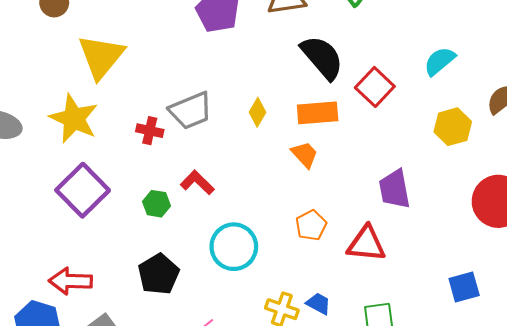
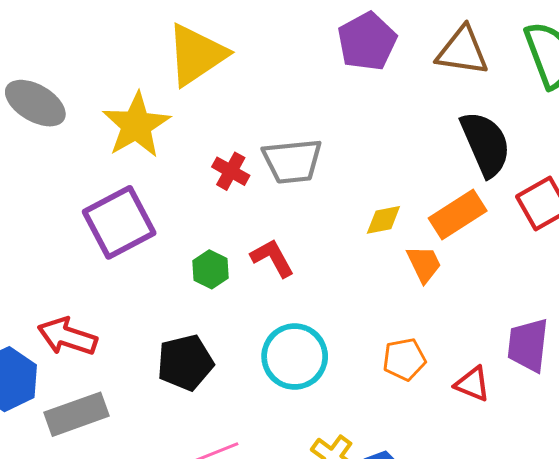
yellow diamond: (257, 112) -> (383, 220), moved, turned 32
orange rectangle: (318, 113) -> (458, 215), turned -45
red triangle: (366, 244) -> (472, 384), moved, size x0.7

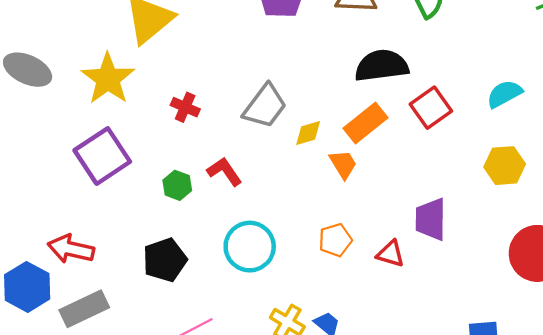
black semicircle: (486, 144) -> (382, 66), turned -68
gray trapezoid: (292, 161) -> (265, 106), moved, turned -42

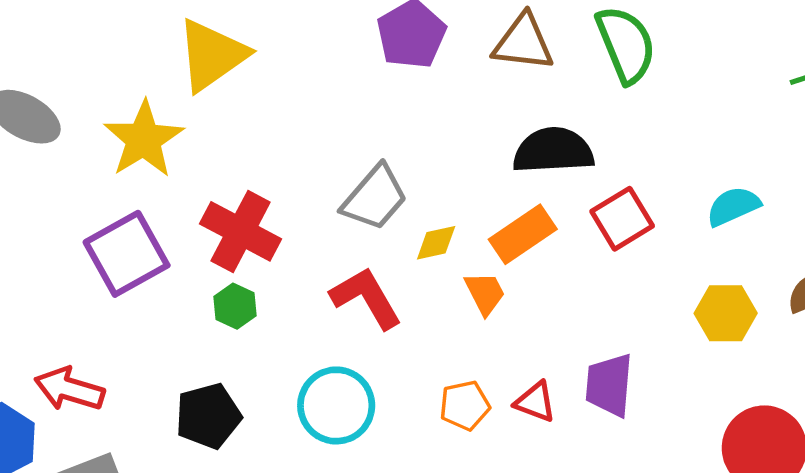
red cross: (185, 107) -> (241, 231), moved, size x1.8
red L-shape: (224, 171) -> (366, 298), moved, size x1.4
red triangle: (390, 254) -> (535, 402), moved

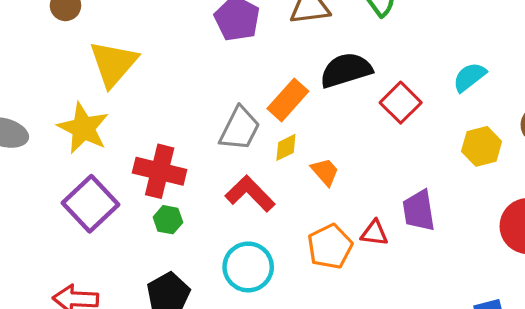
orange rectangle: (523, 234) -> (288, 100), moved
orange pentagon: (465, 405) -> (330, 247), size x1.4

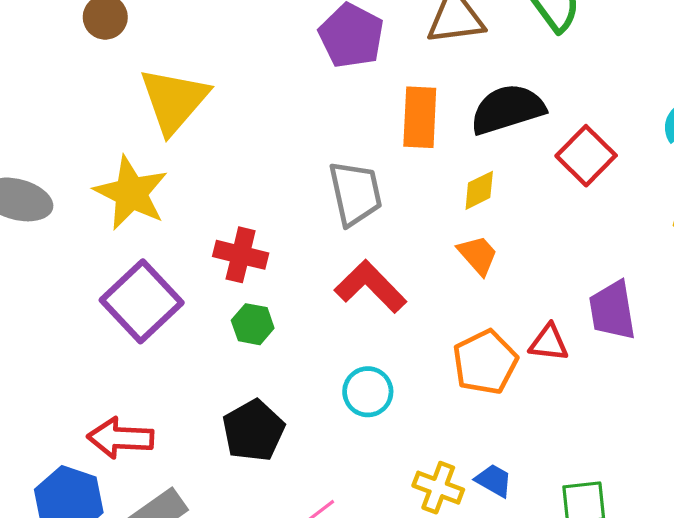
orange rectangle: (288, 100) -> (420, 117), moved, turned -39
gray trapezoid: (240, 129) -> (355, 193), turned -39
yellow diamond: (286, 147) -> (479, 190), moved
red cross: (160, 171) -> (241, 255), size x0.7
cyan circle: (248, 267) -> (368, 392), size x0.7

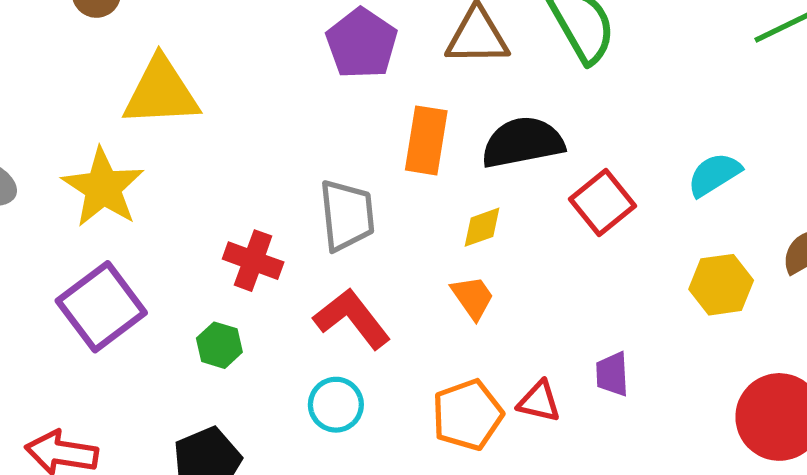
yellow triangle: (174, 100) -> (161, 92), turned 40
red cross: (241, 255) -> (253, 261), moved
purple trapezoid: (612, 310) -> (612, 374), size x0.7
cyan circle: (368, 392) -> (336, 405), moved

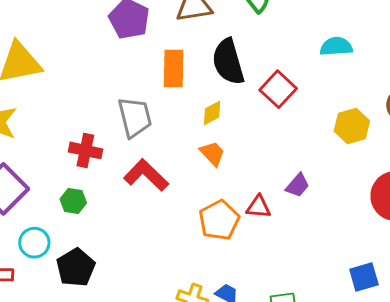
black semicircle: (523, 142) -> (228, 62), turned -87
cyan semicircle: (714, 174) -> (336, 46), moved, turned 36
purple trapezoid: (612, 374) -> (298, 185), turned -128
cyan circle: (336, 405) -> (34, 243), moved

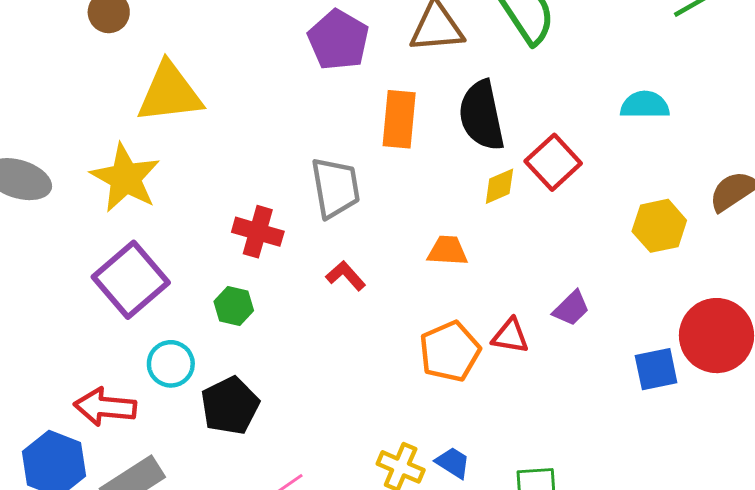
yellow diamond: (212, 113) -> (499, 186), moved
orange trapezoid: (212, 153) -> (448, 251), turned -48
red L-shape: (146, 175) -> (346, 276), size x0.6
blue square: (364, 277) -> (656, 369), moved

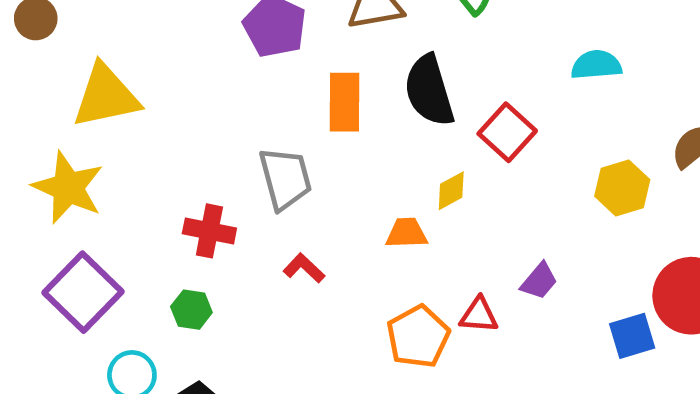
yellow diamond: (499, 186) -> (451, 191), moved

